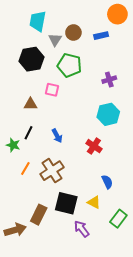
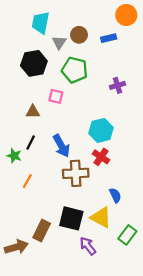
cyan hexagon: (108, 114) -> (101, 130), moved
blue arrow: (57, 136) -> (61, 146), size x1.5
brown cross: (52, 171) -> (76, 173), moved, turned 30
yellow triangle: (94, 202) -> (101, 217), size x1.5

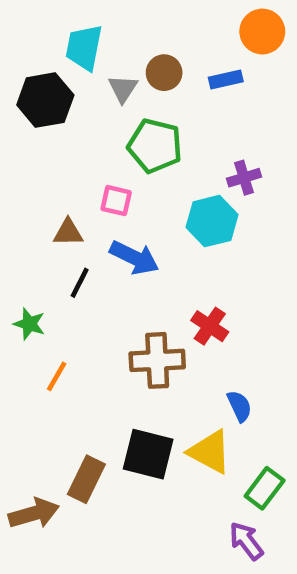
black hexagon: (34, 63) -> (45, 100), moved
cyan hexagon: (101, 130) -> (212, 221), moved
black line: (31, 143) -> (80, 283), moved
blue arrow: (61, 146) -> (134, 258), moved, turned -35
purple arrow: (88, 246) -> (246, 541), moved

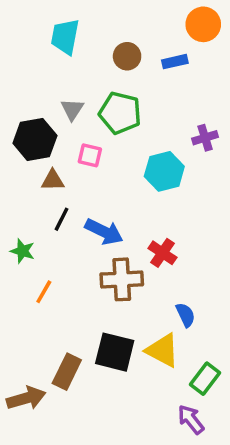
gray triangle: (123, 89) -> (72, 109), moved
black hexagon: (45, 100) -> (35, 139), moved
purple cross: (244, 178) -> (205, 138), moved
blue arrow: (134, 258) -> (104, 232), moved

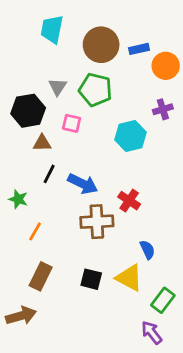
orange circle: (203, 24) -> (166, 66), moved
brown circle: (127, 56) -> (101, 45), size x1.6
black square: (115, 352) -> (91, 279), size x0.7
brown rectangle: (67, 372) -> (41, 276), moved

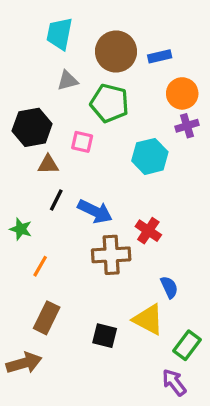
orange circle: (166, 66) -> (182, 93), moved
gray triangle: (58, 87) -> (68, 81), moved, turned 42
black square: (91, 279) -> (105, 336), moved

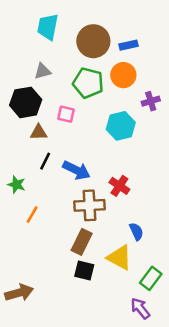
gray triangle: (68, 81) -> (43, 71), moved
orange circle: (182, 93) -> (123, 75), moved
brown rectangle: (47, 318) -> (82, 242), moved

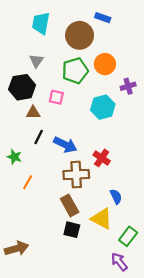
blue rectangle: (129, 45) -> (103, 18), moved, turned 32
gray triangle: (43, 71) -> (36, 61), turned -40
green pentagon: (88, 83) -> (75, 71), turned -30
brown rectangle: (82, 242) -> (70, 205), turned -55

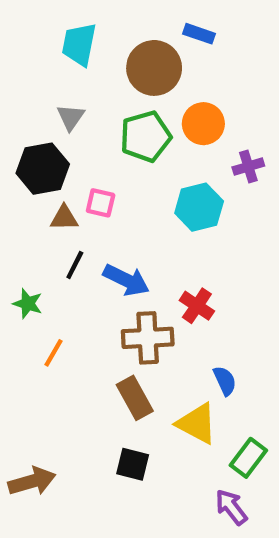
pink square: (56, 97) -> (101, 203), moved
black square: (72, 230) -> (133, 464), moved

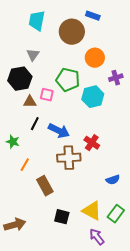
green pentagon: (146, 136) -> (68, 80), moved, turned 30
blue semicircle: (225, 381) -> (113, 180), moved, turned 96
brown rectangle: (135, 398) -> (45, 186), moved
yellow triangle: (197, 424) -> (92, 211), moved
purple arrow: (231, 507) -> (97, 237), moved

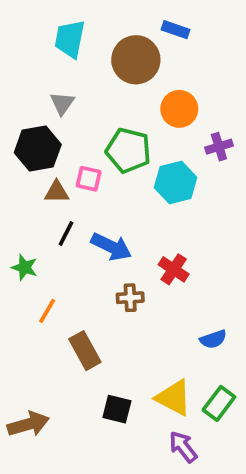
brown cross: (69, 158) -> (130, 298), size x0.6

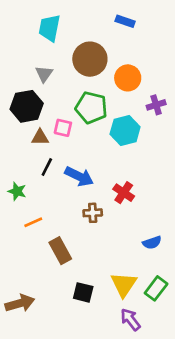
brown circle: (136, 60) -> (90, 59), moved
orange line: (47, 311) -> (33, 222), turned 36
yellow triangle: (174, 398) -> (124, 284), turned 36

